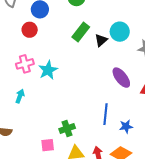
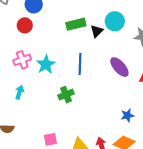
green rectangle: (81, 32) -> (76, 24), turned 42
blue line: (106, 114) -> (80, 64), moved
green cross: (67, 128) -> (66, 95), moved

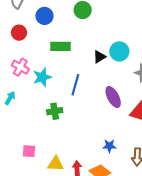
green rectangle: (76, 24) -> (61, 46), moved
red circle: (25, 25) -> (19, 33), moved
pink cross: (22, 60) -> (20, 67), turned 36

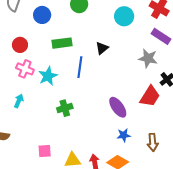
red circle: (19, 33) -> (20, 45), moved
cyan circle: (119, 51) -> (124, 16), moved
blue line: (75, 85) -> (80, 67), moved
purple ellipse: (113, 97) -> (118, 107), moved

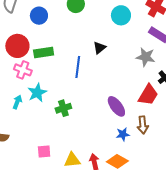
green rectangle: (62, 43) -> (44, 53), moved
red circle: (20, 45) -> (17, 46), size x1.5
cyan star: (48, 76) -> (37, 93), moved
brown arrow: (153, 142) -> (143, 125), moved

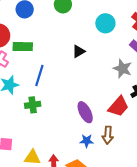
blue line: (78, 67) -> (39, 76), moved

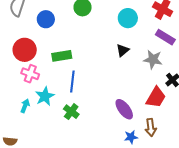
green rectangle: (23, 47) -> (62, 56), moved
black triangle: (79, 51) -> (123, 50), moved
green cross: (33, 105) -> (71, 112), turned -35

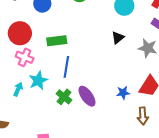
purple ellipse: (124, 109) -> (87, 96), moved
blue star: (131, 137) -> (123, 93), moved

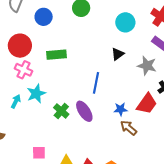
blue line: (66, 67) -> (96, 83), moved
brown arrow: (143, 116) -> (128, 128), moved, turned 132

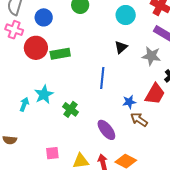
red circle: (20, 46) -> (36, 48), moved
pink cross: (24, 70) -> (14, 30), moved
purple ellipse: (84, 111) -> (106, 130), moved

